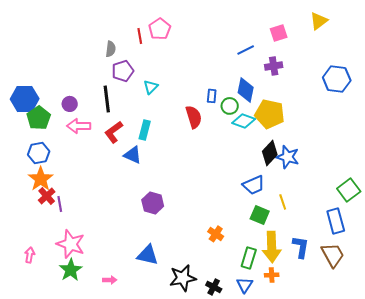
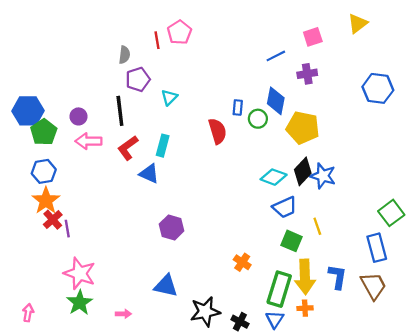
cyan diamond: (244, 121) -> (274, 177), moved
pink arrow: (30, 255) -> (28, 313), moved
green rectangle: (249, 258) -> (279, 289), size x1.4

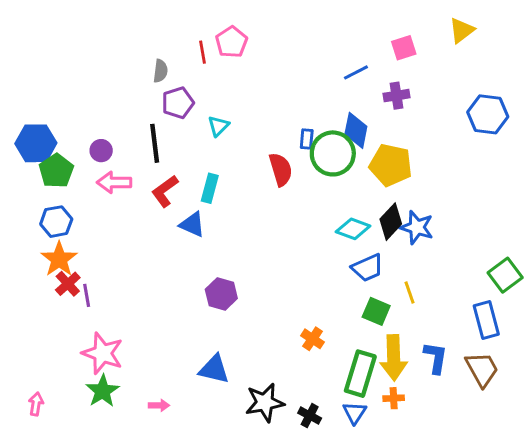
green circle: (258, 119) -> (333, 153), size x1.8

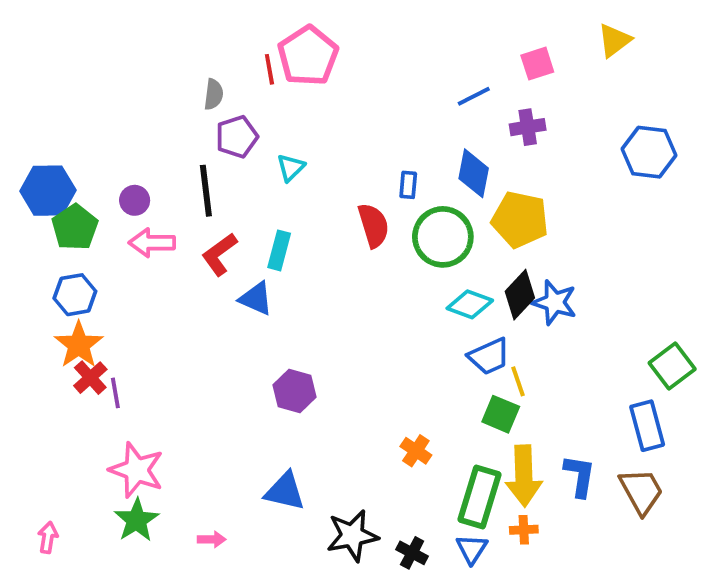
pink pentagon: (231, 42) -> (308, 56), size x1.4
green circle: (333, 153) -> (443, 237), moved
yellow line: (410, 292) -> (518, 381), moved

